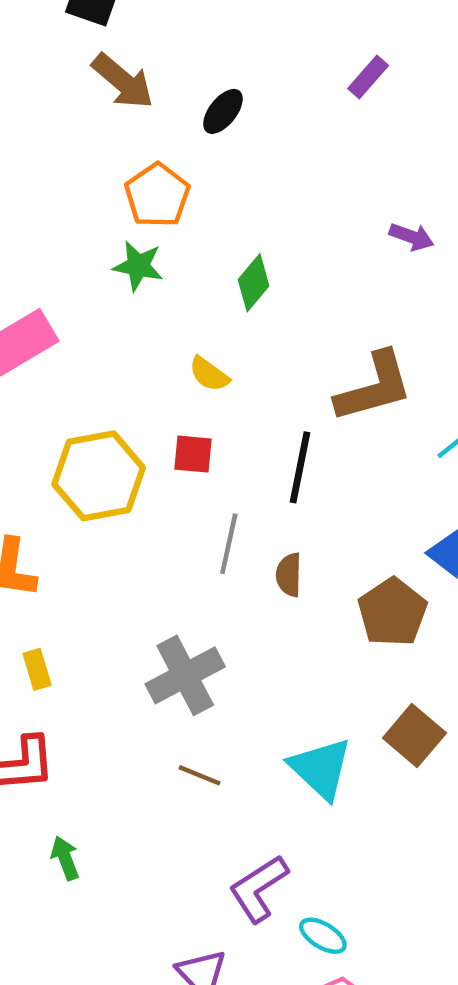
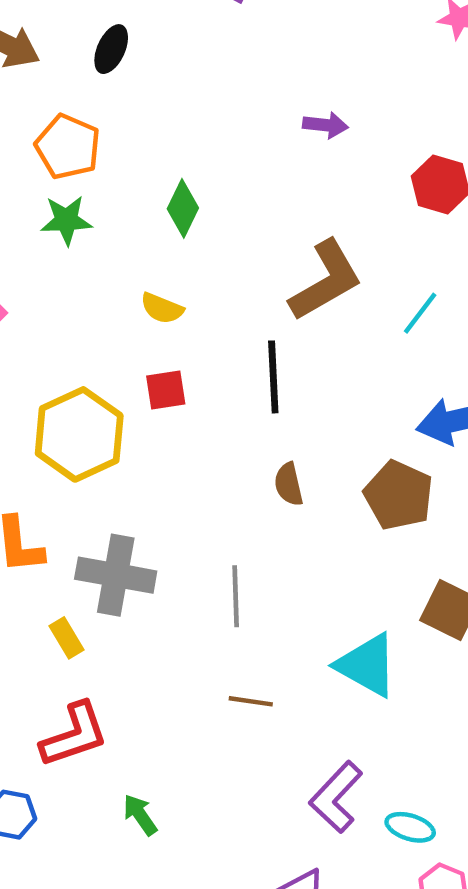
gray line: (229, 544) -> (236, 596), moved
gray cross: (185, 675) -> (116, 575), moved, turned -38

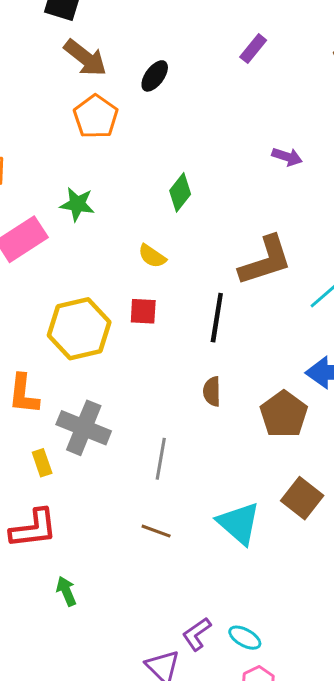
orange pentagon: (68, 147) -> (96, 117), moved
green star: (66, 220) -> (77, 204), moved
purple L-shape: (336, 797) -> (197, 634), moved, size x0.7

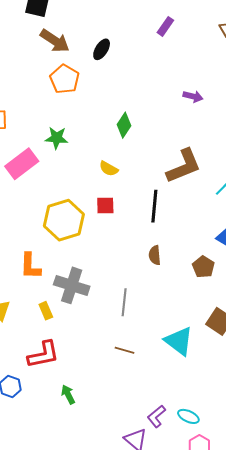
brown pentagon: (284, 414) -> (203, 267), size x0.7

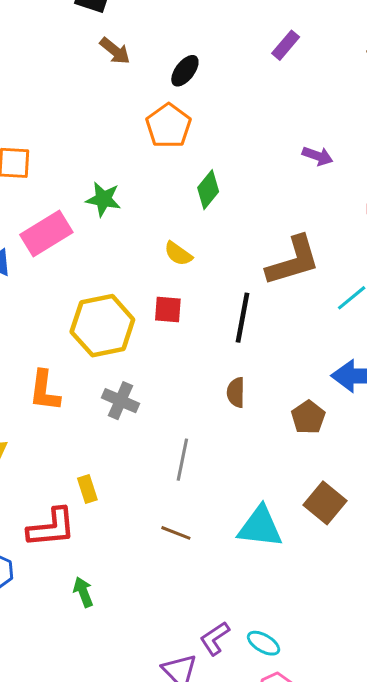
brown arrow: (55, 41) -> (115, 51), size x0.7
orange pentagon: (65, 79) -> (169, 126), moved
gray cross: (72, 285) -> (120, 401), moved, size x0.7
yellow rectangle: (46, 311) -> (87, 489), moved
cyan triangle: (179, 341) -> (260, 527), turned -36

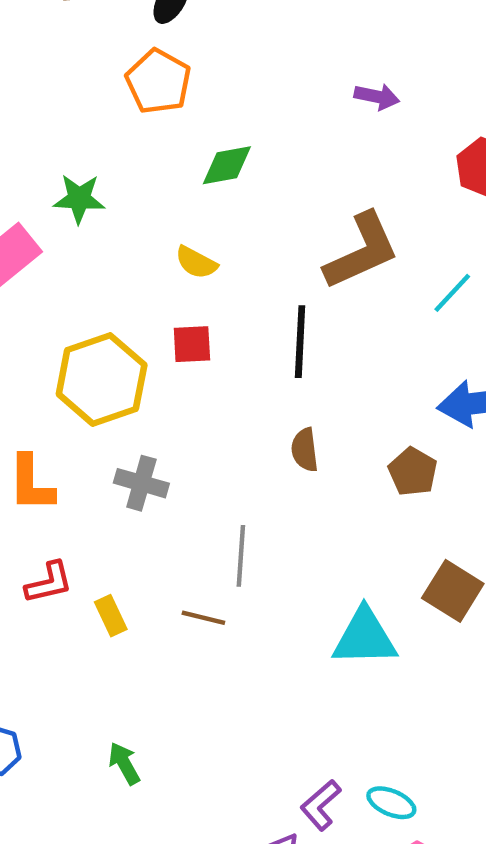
green diamond: (208, 190) -> (227, 165), turned 48
red L-shape: (51, 528) -> (49, 583), moved, size x0.7
brown line: (176, 533) -> (203, 618), moved

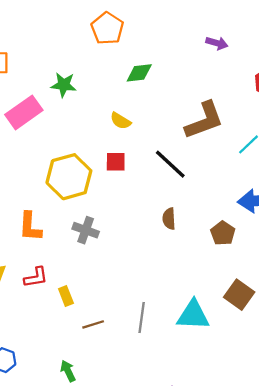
black line: (300, 342) -> (170, 164), turned -54
gray line: (241, 556) -> (142, 317), moved
brown line: (203, 618) -> (93, 324), moved, turned -35

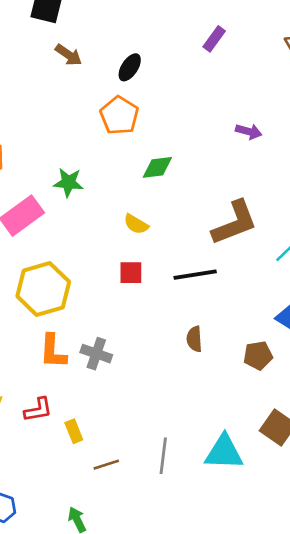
black line: (170, 164) -> (195, 275), turned -51
yellow hexagon: (69, 177) -> (43, 289), moved
orange L-shape: (30, 227) -> (53, 351), moved
brown pentagon: (223, 233) -> (258, 355), turned 30

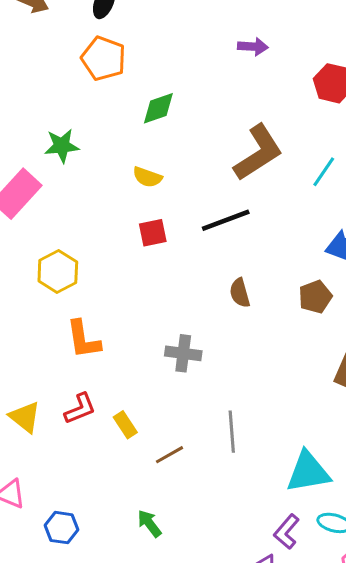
yellow hexagon: (43, 289) -> (58, 272), size x0.7
gray cross: (96, 354) -> (183, 353), moved
cyan triangle: (224, 452) -> (308, 472), moved

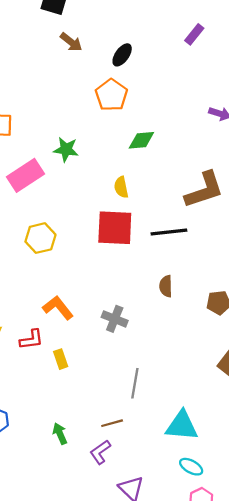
yellow semicircle: (147, 177) -> (121, 187), turned 45
red square: (153, 233) -> (115, 228), size x1.8
orange L-shape: (83, 339) -> (58, 308), moved, turned 136
brown line: (170, 455) -> (112, 423), moved
purple L-shape: (287, 532) -> (100, 452), moved

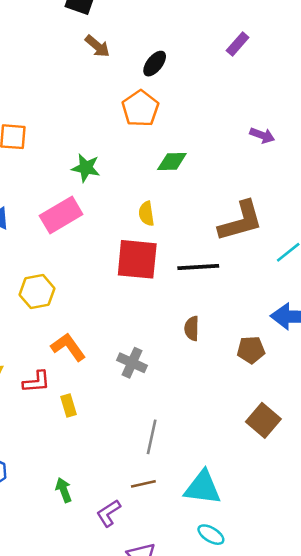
pink rectangle: (26, 175) -> (61, 215), moved
yellow hexagon: (40, 238) -> (37, 292), moved
brown line: (112, 423) -> (143, 484), moved

